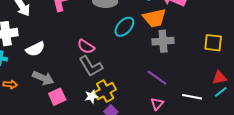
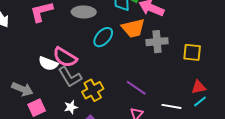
gray cross: (163, 41) -> (157, 42), moved
pink semicircle: (86, 47) -> (65, 57), size x1.4
white semicircle: (35, 49) -> (48, 64), moved, turned 48
yellow cross: (105, 91) -> (93, 90), moved

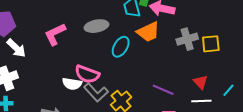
gray cross: (157, 42) -> (187, 39), moved
red triangle: (199, 87) -> (201, 82), moved, turned -49

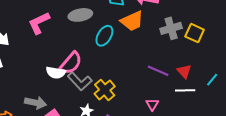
yellow square: (211, 44) -> (195, 33), turned 30
pink semicircle: (87, 74) -> (71, 63), turned -70
purple line: (163, 90) -> (158, 71), moved

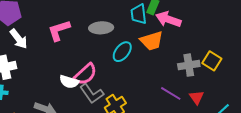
gray cross: (171, 28) -> (189, 65), moved

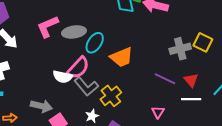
gray ellipse: (101, 28) -> (74, 32), moved
orange trapezoid: (152, 41) -> (122, 57), moved
cyan ellipse: (122, 52) -> (95, 43), moved

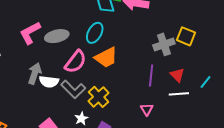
cyan ellipse: (95, 43) -> (95, 33), moved
pink semicircle: (78, 68) -> (75, 62), moved
purple line: (165, 79) -> (151, 76), turned 75
gray arrow: (41, 106) -> (35, 73), moved, turned -80

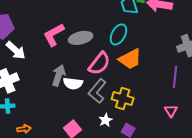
gray L-shape: (73, 89) -> (97, 91), turned 85
yellow cross: (99, 97) -> (123, 99), turned -30

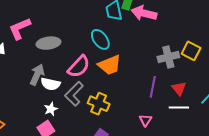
cyan ellipse: (118, 34) -> (100, 39), turned -70
pink L-shape: (54, 35) -> (20, 28), moved
gray ellipse: (81, 38) -> (48, 43), moved
white star: (106, 120) -> (51, 109), moved

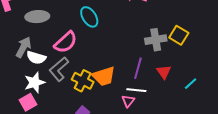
orange trapezoid: (110, 65) -> (104, 76), moved
white line: (179, 108) -> (136, 90), moved
white star: (51, 109) -> (35, 82), size x1.5

